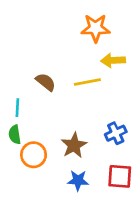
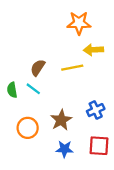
brown semicircle: (46, 82) -> (38, 68), turned -96
cyan line: (17, 108) -> (33, 89), moved, turned -56
green semicircle: (15, 135) -> (12, 90), moved

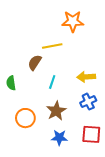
yellow arrow: (93, 50) -> (86, 77), moved
yellow line: (72, 68) -> (52, 46), moved
cyan line: (33, 89) -> (52, 82), moved, turned 72

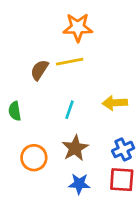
orange star: (73, 21) -> (78, 27), moved
brown semicircle: (35, 62) -> (39, 70), moved
blue cross: (88, 102) -> (123, 149), moved

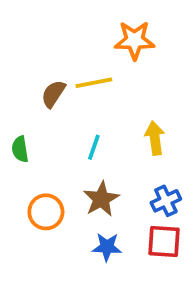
orange star: (78, 27) -> (135, 40), moved
yellow arrow: (115, 103) -> (155, 138), turned 85

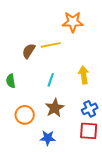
blue star: (107, 247) -> (48, 138), moved

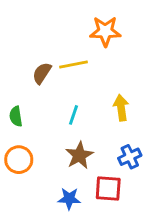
orange circle: (25, 115) -> (19, 160), moved
red square: (89, 131) -> (108, 188), moved

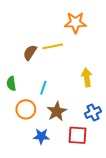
cyan line: (74, 115) -> (43, 88), moved
orange circle: (19, 160) -> (26, 109), moved
blue star: (69, 199) -> (41, 136), moved

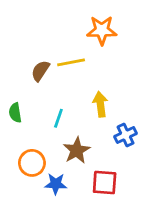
yellow arrow: (87, 77) -> (100, 104), moved
orange circle: (26, 109) -> (32, 163), moved
blue cross: (93, 113) -> (126, 135), moved

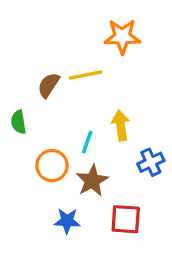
green semicircle: (15, 113) -> (18, 122), moved
cyan line: (58, 118) -> (87, 142), moved
orange circle: (32, 163) -> (52, 166), moved

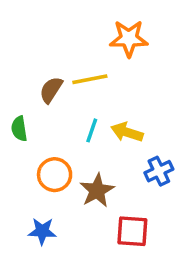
yellow arrow: (121, 125) -> (127, 132), turned -64
cyan line: (87, 142) -> (92, 130), moved
blue star: (67, 221) -> (42, 231), moved

